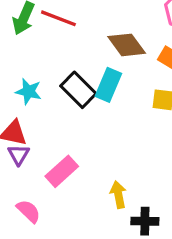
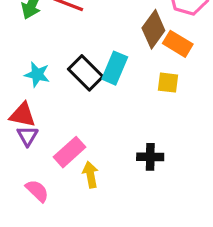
brown diamond: (127, 45) -> (153, 29), moved, turned 72
yellow arrow: (118, 195) -> (90, 175), moved
black cross: (145, 221) -> (150, 157), moved

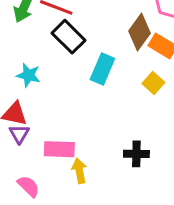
black rectangle: (86, 73) -> (69, 37), moved
yellow square: (168, 83) -> (153, 83), turned 35
pink rectangle: (69, 152) -> (59, 149), turned 44

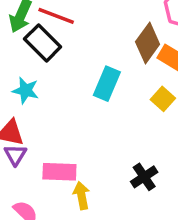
black rectangle: (69, 37) -> (43, 43), moved
black cross: (136, 154) -> (144, 177), turned -35

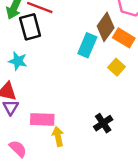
black rectangle: (43, 43) -> (30, 27), turned 30
cyan rectangle: (107, 84) -> (87, 45), moved

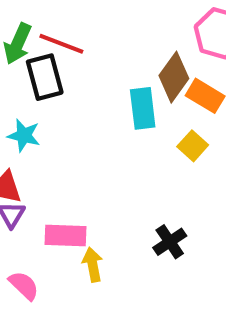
cyan rectangle: (87, 45) -> (143, 108), turned -30

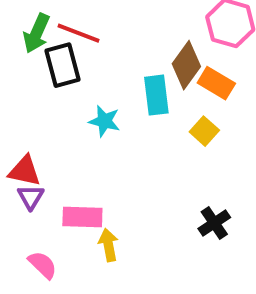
cyan star: (24, 135) -> (104, 121), moved
black cross: (170, 242) -> (214, 223), moved

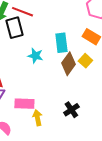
brown diamond: (186, 65) -> (68, 64), moved
black cross: (214, 223) -> (71, 110), moved

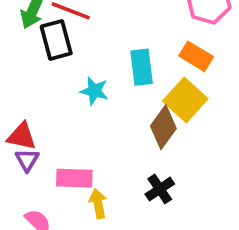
yellow square: (85, 61) -> (185, 100), size x1.6
brown diamond: (68, 64) -> (163, 127), moved

